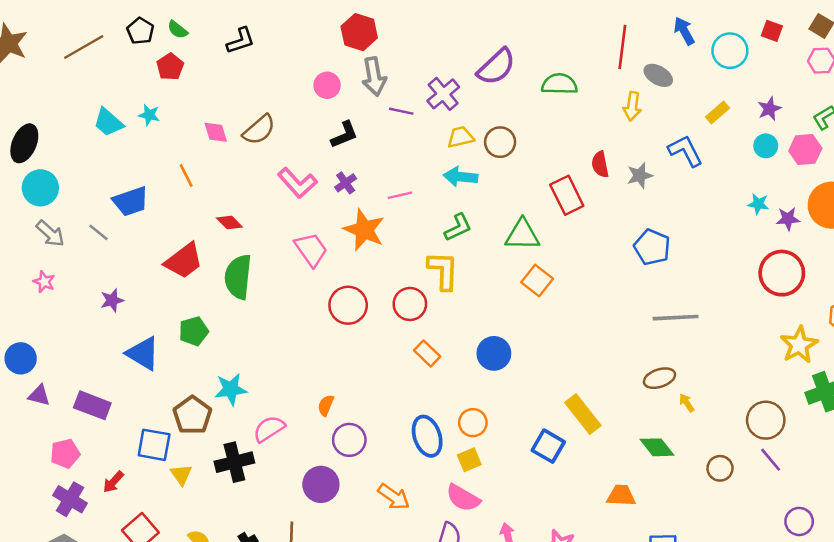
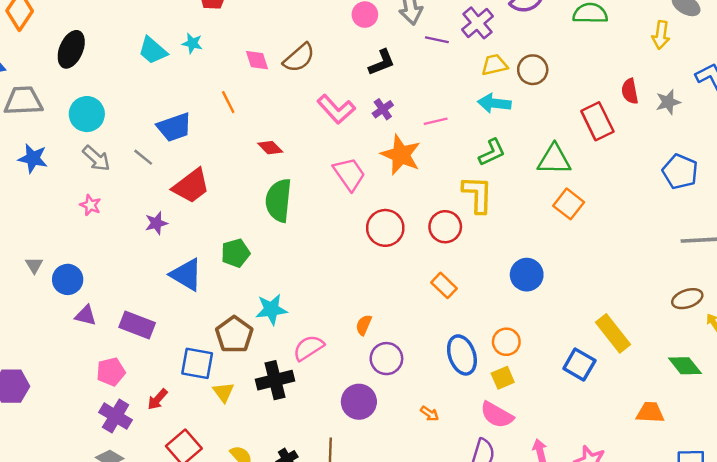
black ellipse: (24, 143) -> (71, 49), moved
red trapezoid: (184, 261) -> (191, 186), moved
orange rectangle: (427, 353) -> (444, 285), moved
orange arrow: (394, 497) -> (430, 414), size x0.6

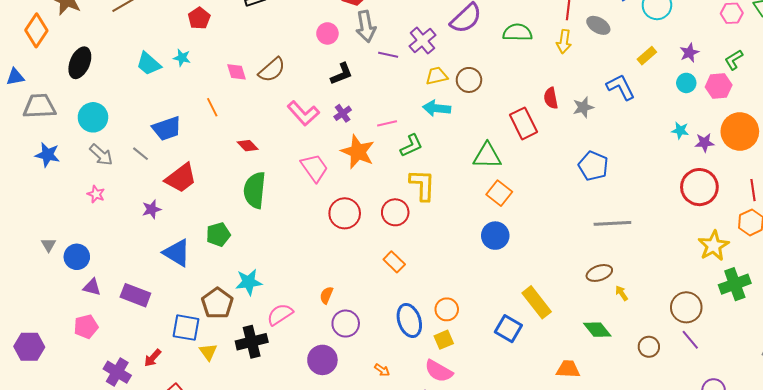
yellow arrow: (661, 35) -> (564, 42), moved
green L-shape: (492, 152) -> (411, 146), moved
blue circle: (527, 275) -> (495, 236), moved
pink pentagon: (111, 372) -> (86, 327), moved

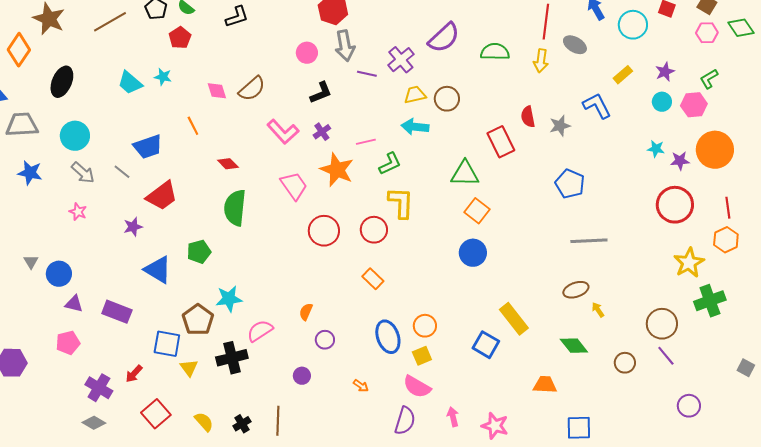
purple circle: (346, 324) -> (325, 340), size x0.7
purple circle: (322, 360) -> (302, 376), size x0.6

